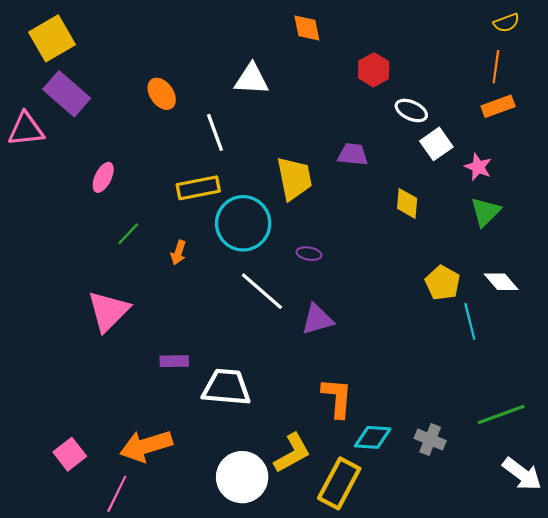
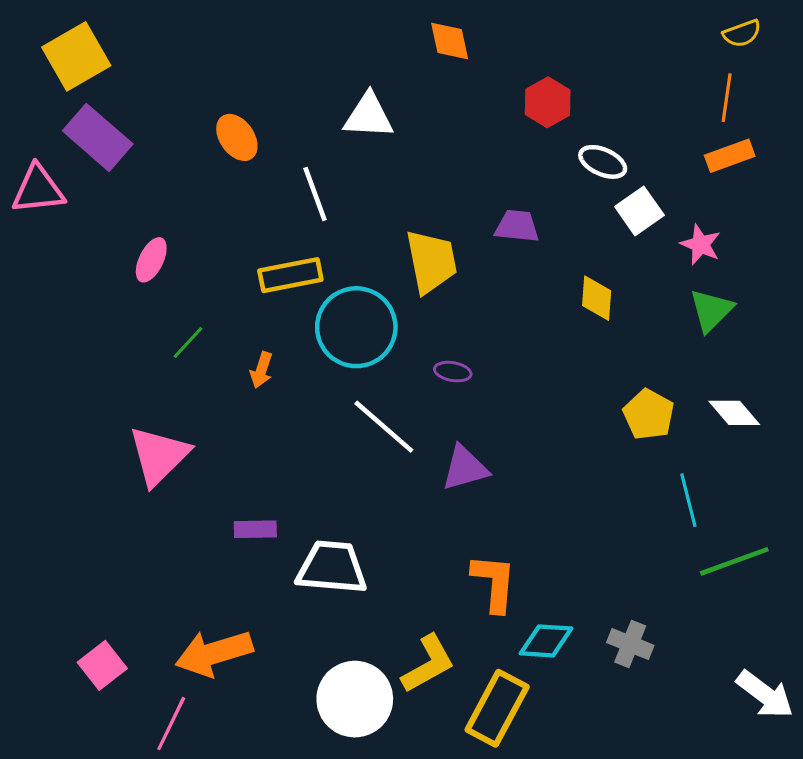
cyan line: (470, 321) -> (688, 500), moved
green line: (501, 414) -> (734, 561), moved

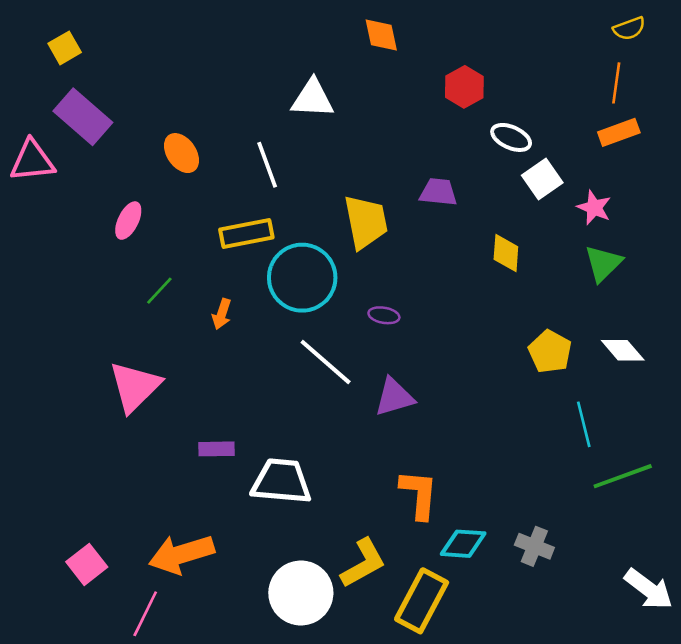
yellow square: (76, 56) -> (65, 48), size x0.6
orange ellipse: (237, 137) -> (181, 153), moved

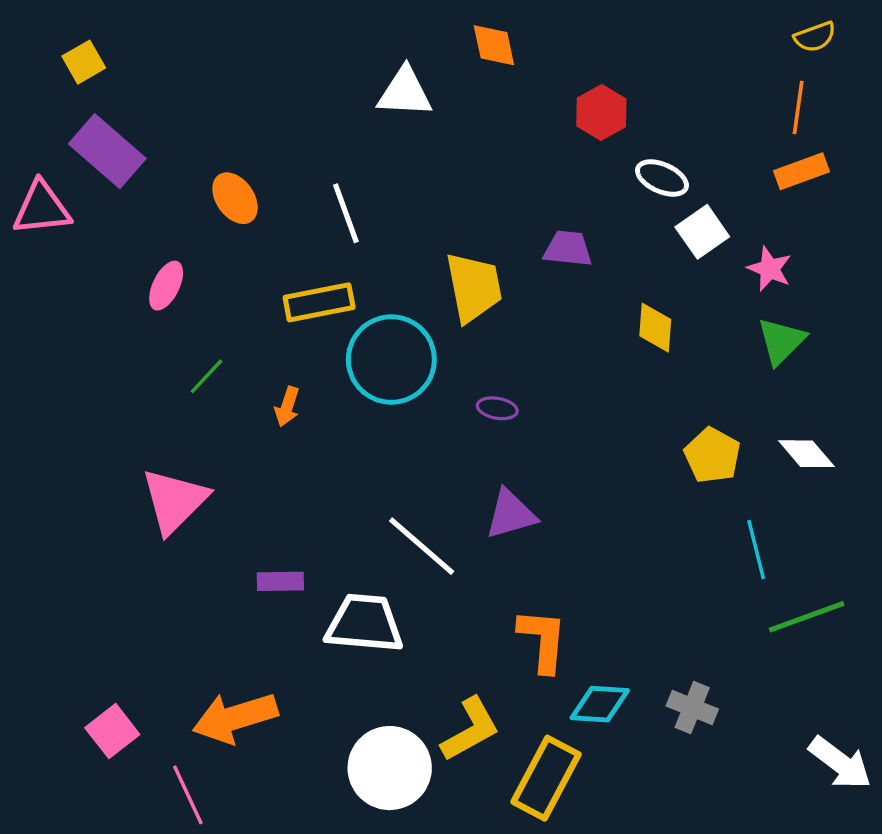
white triangle: (313, 99) -> (405, 92), moved
white line: (326, 362) -> (422, 546), moved
pink line: (145, 614) -> (188, 795), turned -51

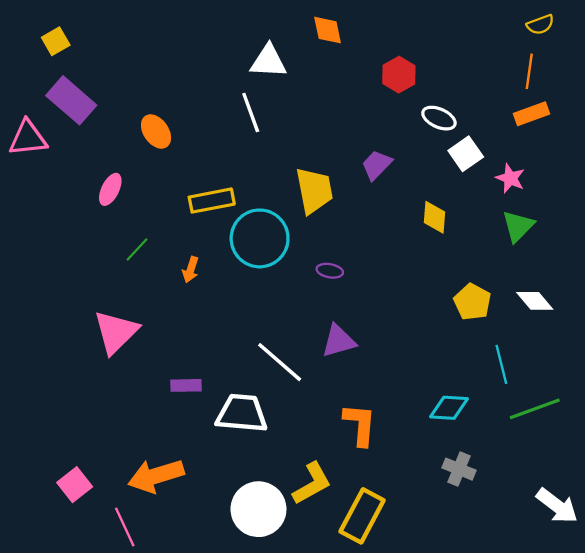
white line: (346, 213) -> (251, 113), moved
purple trapezoid: (568, 249) -> (377, 165), turned -52
cyan diamond: (600, 704) -> (449, 408), moved

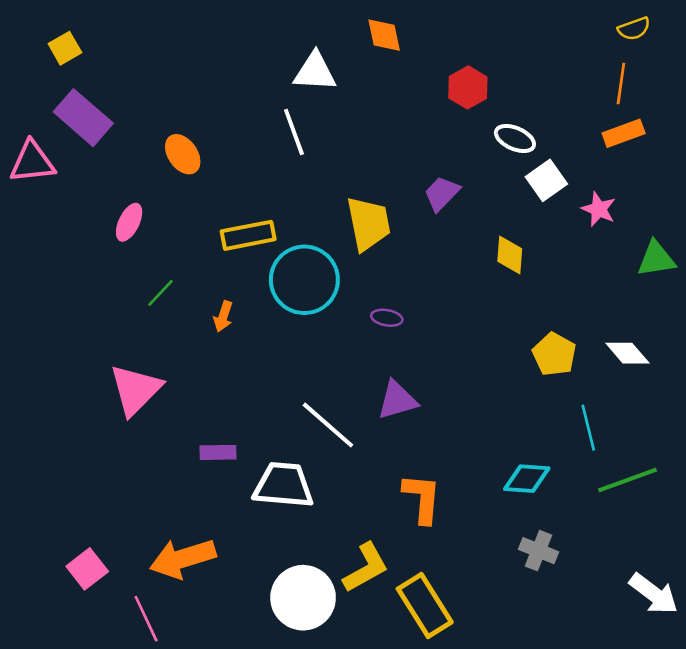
green triangle: (518, 226) -> (656, 259), moved, turned 36
yellow rectangle: (362, 516) -> (425, 606), turned -60

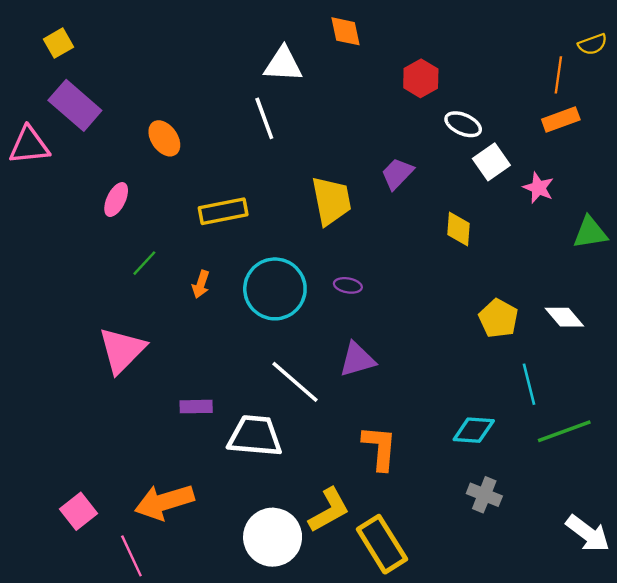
yellow semicircle: (634, 29) -> (593, 44), moved
cyan circle: (304, 280) -> (275, 289), moved

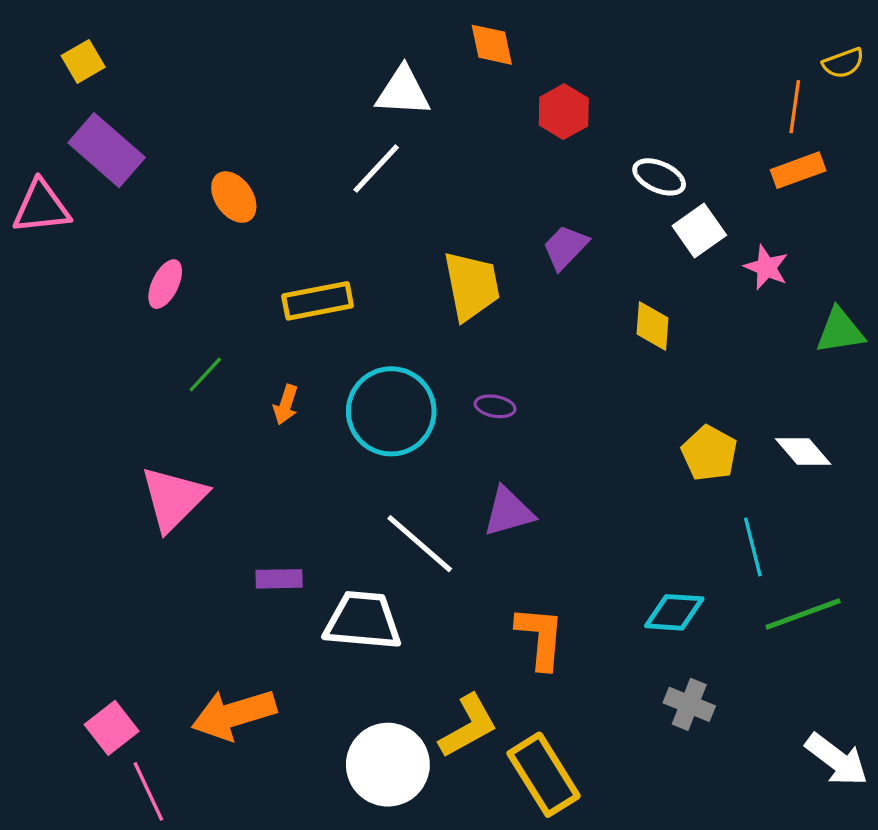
red hexagon: (421, 78) -> (564, 112), moved
white line: (264, 118) -> (376, 169), turned 63
pink line: (131, 556) -> (148, 791), moved

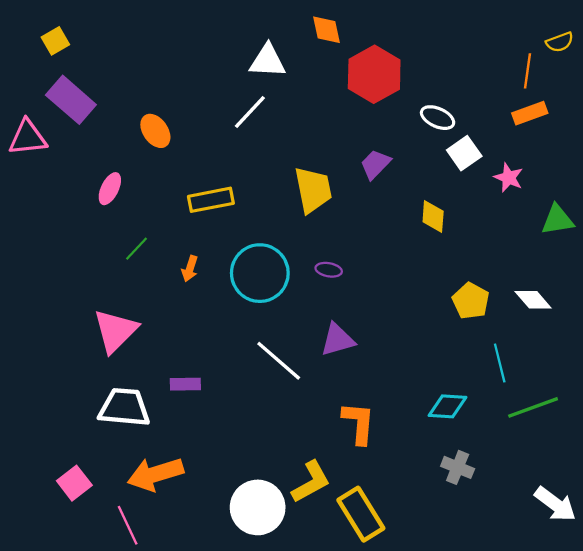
red hexagon: (564, 112) -> (374, 74), size x1.6
white trapezoid: (363, 621) -> (124, 407), moved
pink line: (148, 791) -> (128, 525), moved

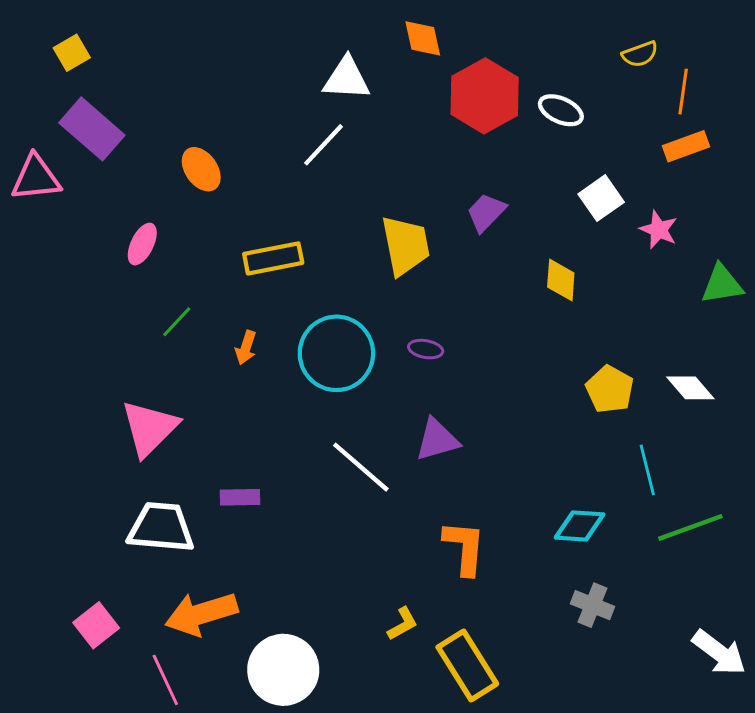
yellow semicircle: (560, 42) -> (640, 54), moved
white ellipse: (438, 118) -> (561, 110), moved
yellow L-shape: (311, 482) -> (403, 624), size x0.6
white circle: (258, 507) -> (283, 670), moved

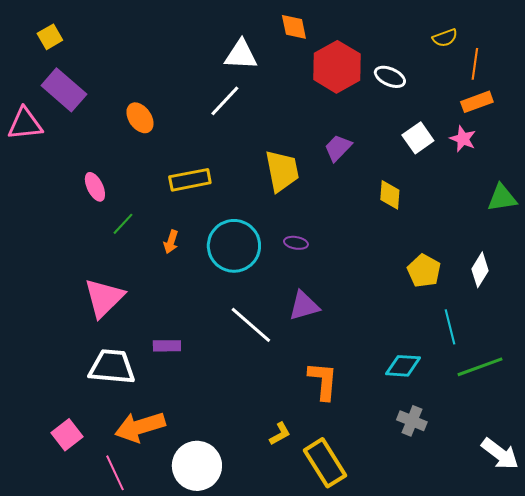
pink star: (659, 230) -> (463, 139), moved
pink ellipse: (142, 244) -> (95, 187), moved, turned -52
white diamond: (690, 388) -> (480, 270), turned 72

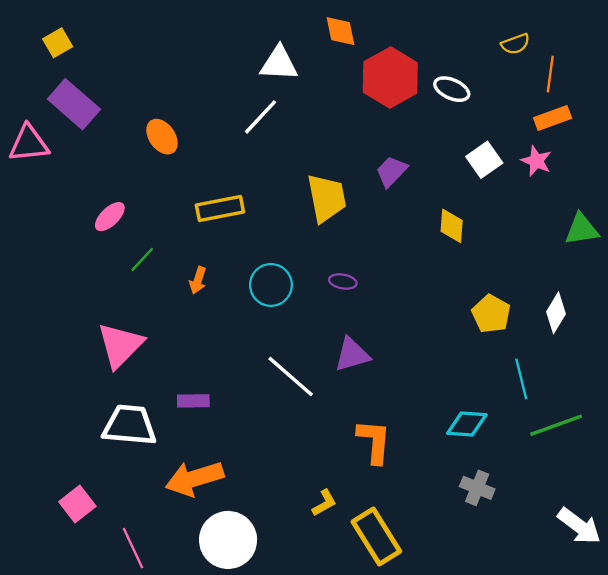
pink ellipse: (95, 187) -> (110, 217), turned 72
cyan circle: (234, 246) -> (271, 285), size x0.7
orange arrow: (140, 427) -> (194, 479), moved

